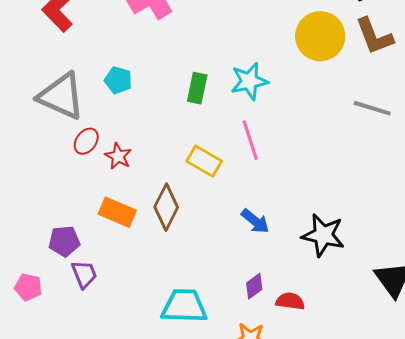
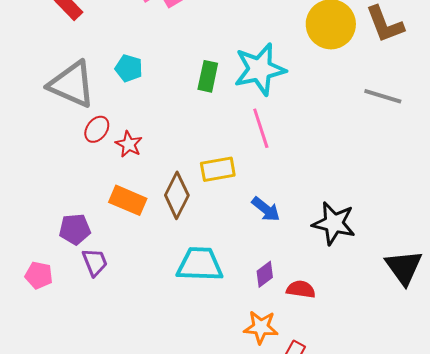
cyan star: (249, 81) -> (260, 69), size x1.4
yellow rectangle: (204, 161) -> (218, 169), moved, turned -40
cyan trapezoid: (184, 306) -> (200, 264), moved

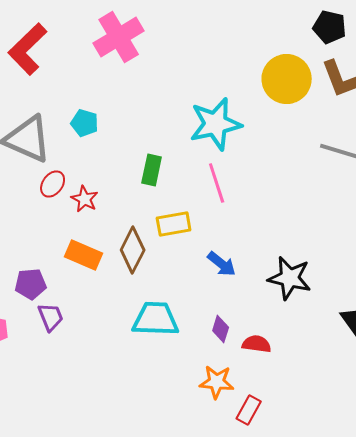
green rectangle: (208, 76) -> (152, 170), moved
purple diamond: (265, 274) -> (221, 329), turned -36

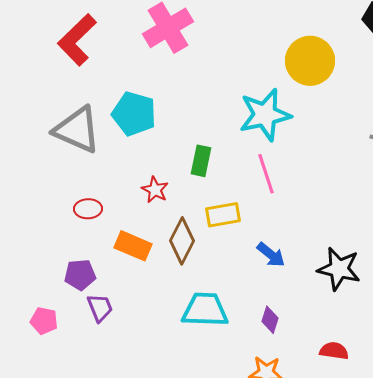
yellow circle: (287, 79) -> (310, 61), moved
cyan pentagon: (85, 123) -> (134, 114), size x1.6
red ellipse: (53, 184) -> (88, 209), moved, turned 52
red star: (85, 199) -> (155, 190), moved
red semicircle: (257, 344) -> (334, 351), moved

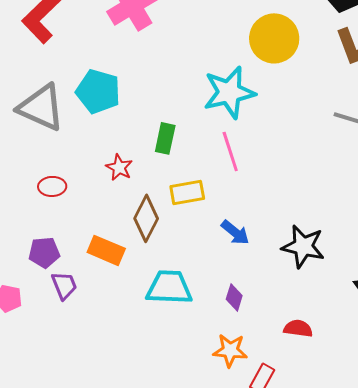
orange rectangle: (133, 246) -> (106, 250), moved

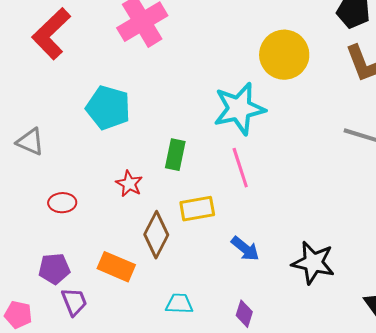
gray triangle: (41, 107) -> (30, 142), moved, size x0.6
cyan trapezoid: (169, 287) -> (179, 304), size x0.6

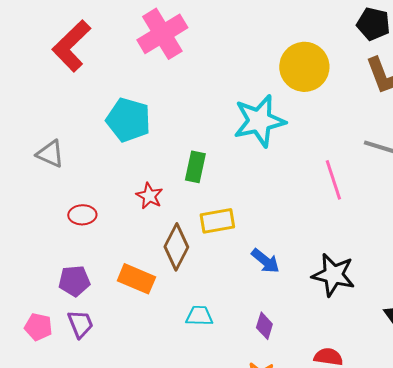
pink line: (240, 168) -> (333, 180), moved
purple trapezoid: (74, 302) -> (80, 324), moved

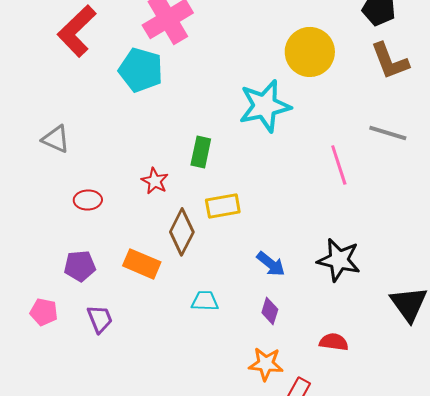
cyan pentagon: (128, 120) -> (141, 70), moved
blue arrow: (265, 261) -> (271, 264), moved
purple trapezoid: (80, 324) -> (100, 319), moved

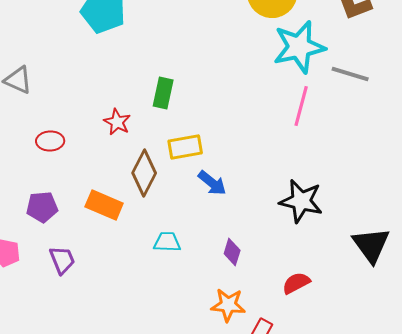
cyan star: (265, 106) -> (299, 47), moved
pink line: (339, 165) -> (301, 106), turned 33
blue arrow: (271, 264) -> (212, 183), moved
red semicircle: (334, 342) -> (296, 283), turned -36

